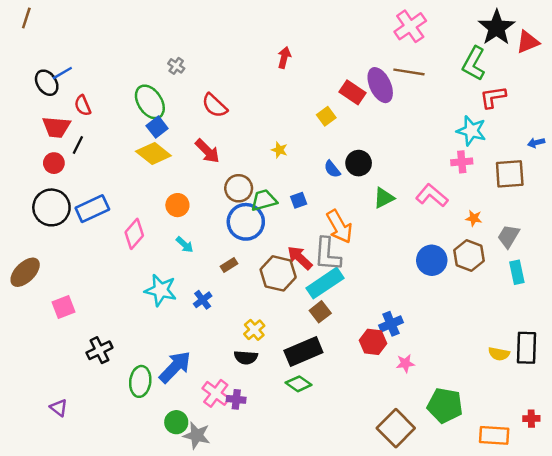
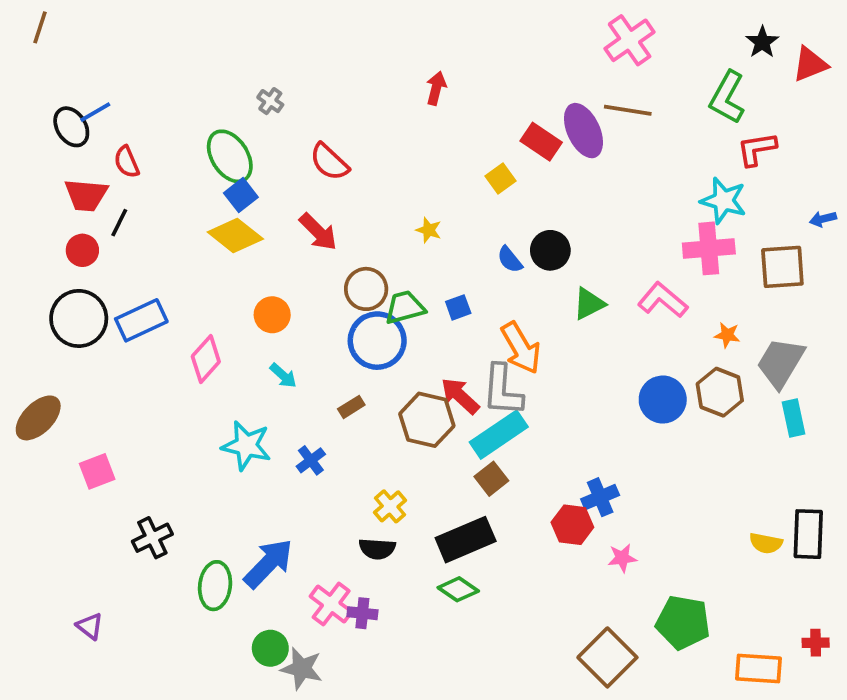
black star: (497, 28) -> (762, 42), size x0.6
pink cross: (462, 162) -> (709, 248), size x1.5
gray trapezoid: (509, 236) -> (781, 363), size x1.4

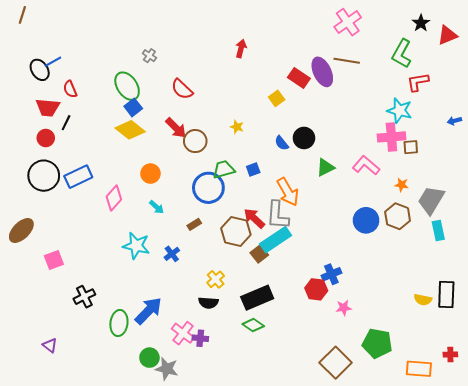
brown square: (782, 267) -> (411, 147), moved, size x0.6
brown circle: (366, 289) -> (195, 141), moved
brown square: (491, 479) -> (259, 254), moved

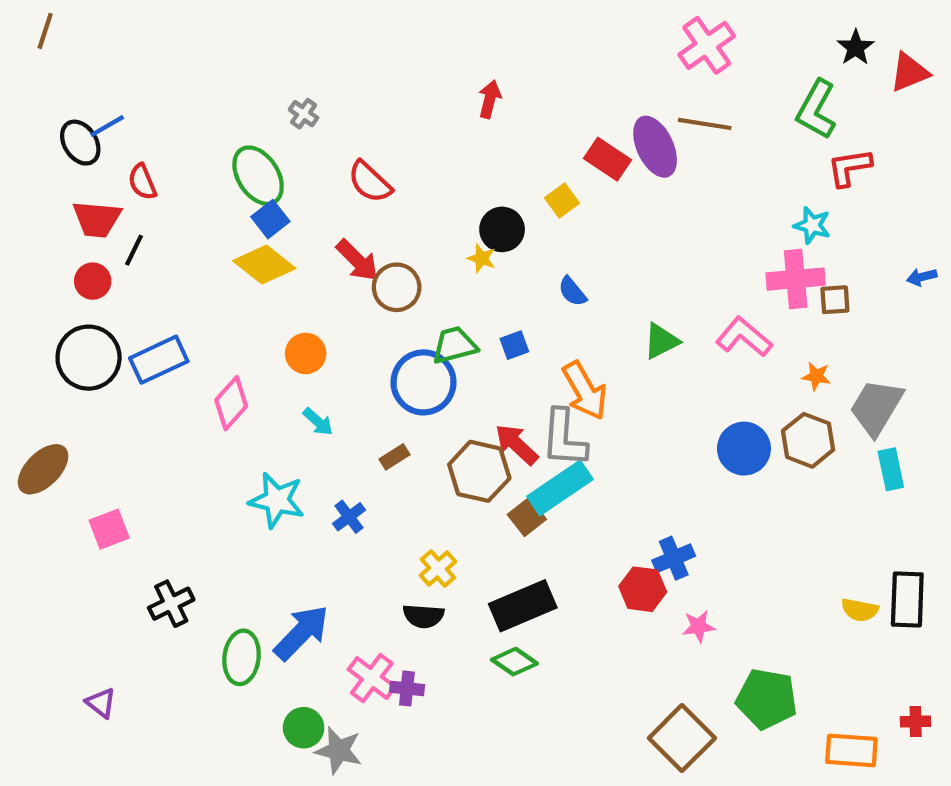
cyan star: (400, 111) -> (812, 225), size x0.7
blue arrow: (454, 121) -> (922, 277), moved
black circle: (304, 138) -> (502, 229), moved

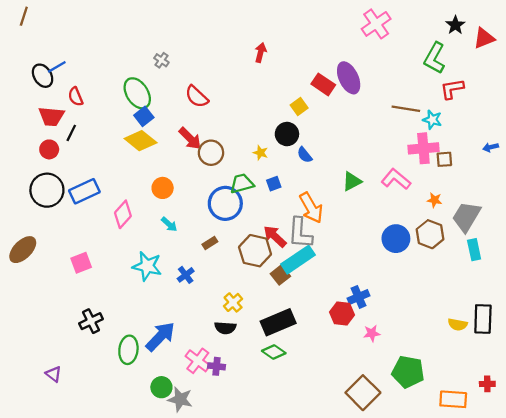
brown line: (705, 124) -> (406, 109), moved
black circle: (502, 229) -> (287, 134), moved
yellow star: (481, 258) -> (261, 153), moved
pink square: (109, 529) -> (81, 263), moved

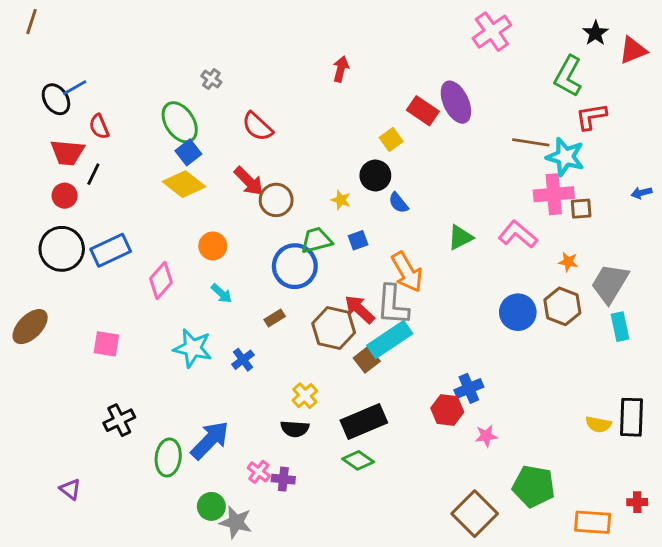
cyan star: (432, 120) -> (565, 157), size x1.5
pink square: (81, 263) -> (106, 344), turned 30
pink cross: (198, 361) -> (259, 472), size x0.7

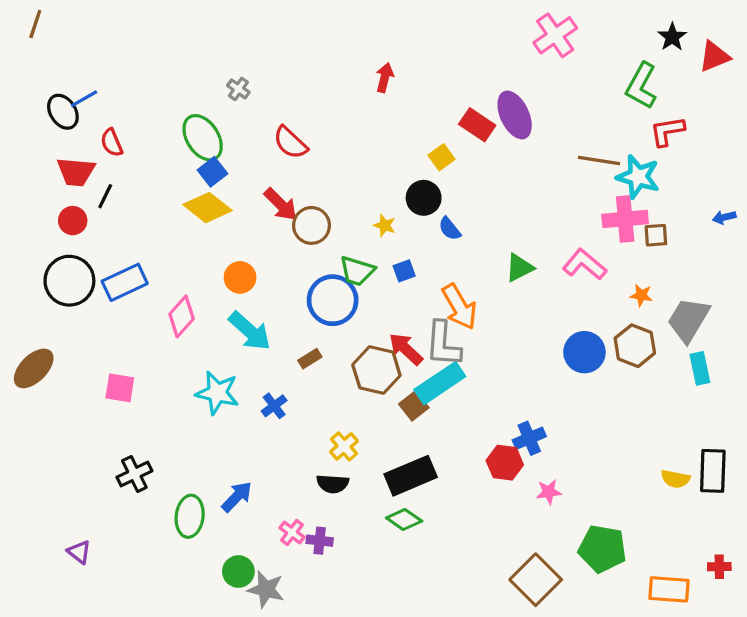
green trapezoid: (316, 240) -> (357, 271), turned -148
cyan arrow: (221, 293) -> (250, 331), size x1.8
blue arrow: (210, 440) -> (237, 497), size x0.7

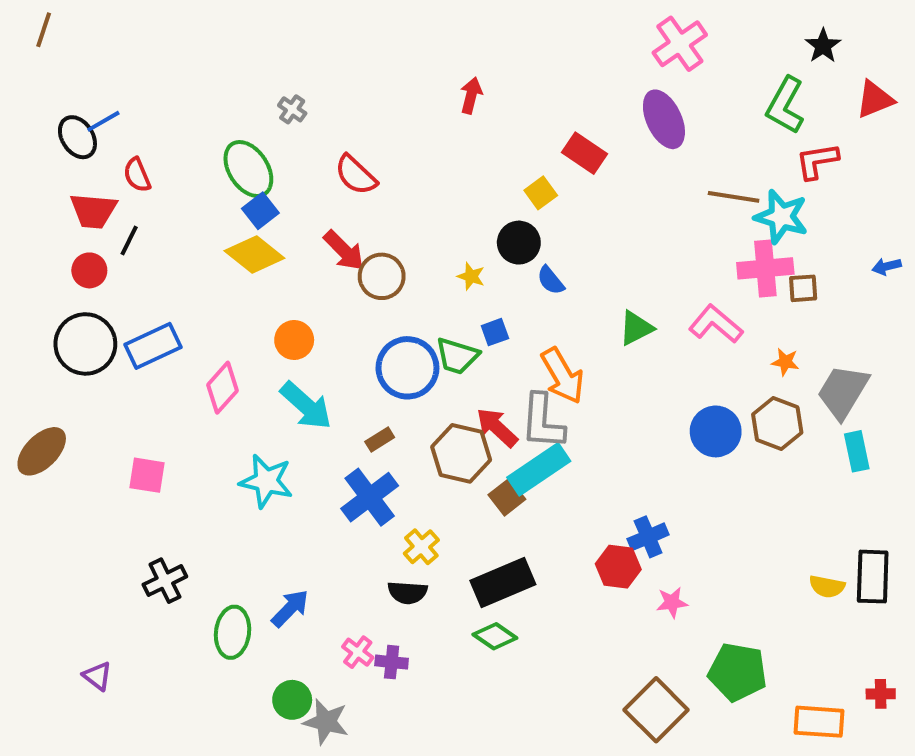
red triangle: (714, 56) -> (875, 99), moved
purple ellipse: (515, 115) -> (664, 119), moved
green trapezoid: (357, 271) -> (457, 356), moved
blue cross: (274, 406) -> (370, 497), moved, size x1.8

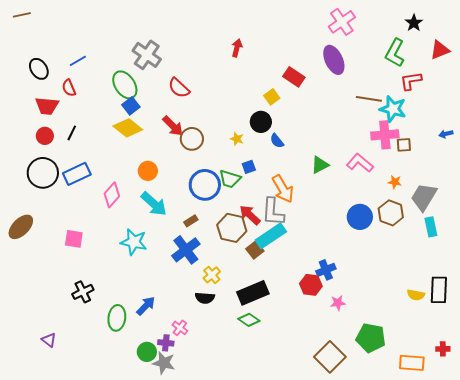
brown line: (44, 30) -> (22, 15), turned 60
gray cross: (292, 109) -> (147, 55), size x2.0
blue line: (103, 121) -> (78, 61), moved
black line: (129, 241) -> (72, 133), moved
purple cross: (392, 662) -> (166, 343), moved

